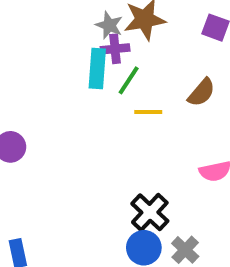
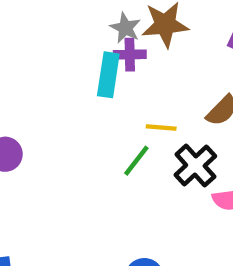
green line: (129, 80) -> (136, 161), moved
black cross: (150, 212) -> (195, 165), moved

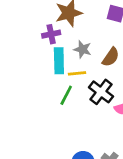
gray star: (125, 28) -> (83, 49), moved
cyan rectangle: (108, 75) -> (59, 61), moved

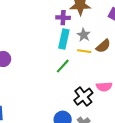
yellow line: (77, 73) -> (84, 51), moved
black cross: (101, 92) -> (83, 97), moved

